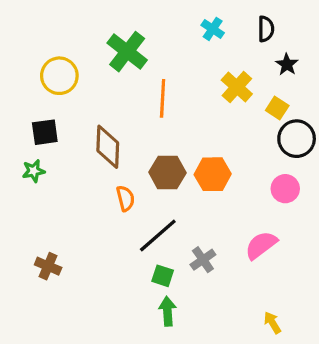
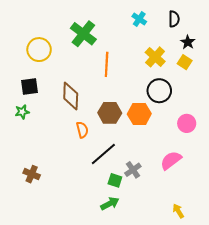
yellow square: (277, 108) -> (185, 62), moved
black circle: (297, 139) -> (159, 91), moved
green square: (163, 276) -> (115, 180), moved
green arrow: (167, 311) -> (110, 204), turned 66

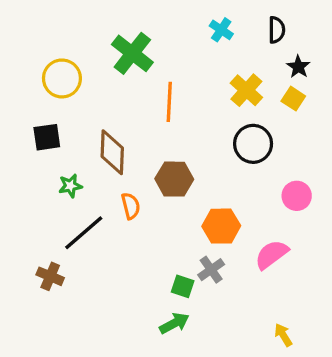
green star: (22, 112) -> (70, 186), moved
orange hexagon: (139, 114) -> (221, 226), moved
black line: (103, 154) -> (84, 233), moved

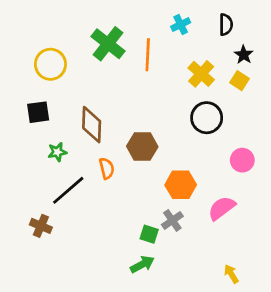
cyan cross: (221, 30) -> (181, 25), turned 30
orange line: (169, 102) -> (148, 55), moved

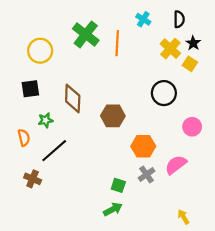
cyan cross: (181, 25) -> (143, 19), turned -32
yellow cross: (201, 74) -> (170, 49), moved
orange semicircle: (107, 168) -> (24, 138), moved
gray cross: (172, 220) -> (147, 174), moved

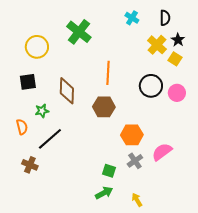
orange line: (117, 43) -> (108, 73), moved
pink circle: (192, 127) -> (177, 93), moved
yellow arrow: (183, 217) -> (137, 200), moved

